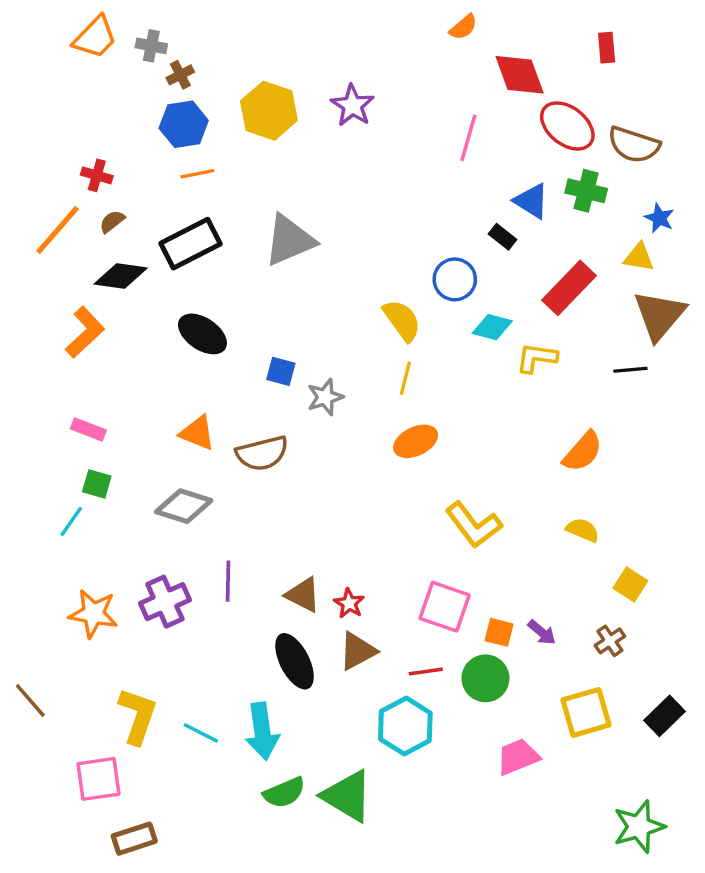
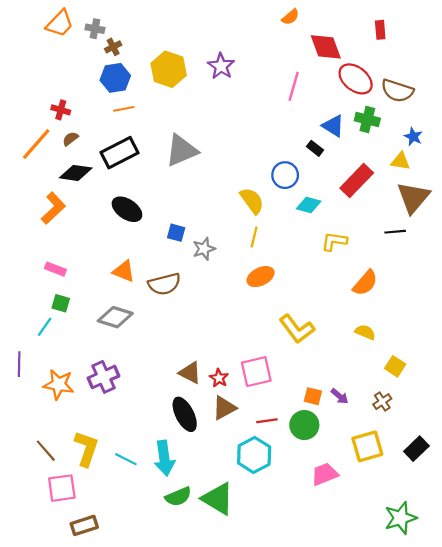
yellow L-shape: (537, 358) -> (334, 241), moved
purple line: (228, 581) -> (19, 364), moved
pink square: (445, 607) -> (256, 372), moved, turned -32
brown line: (30, 700) -> (46, 451), moved

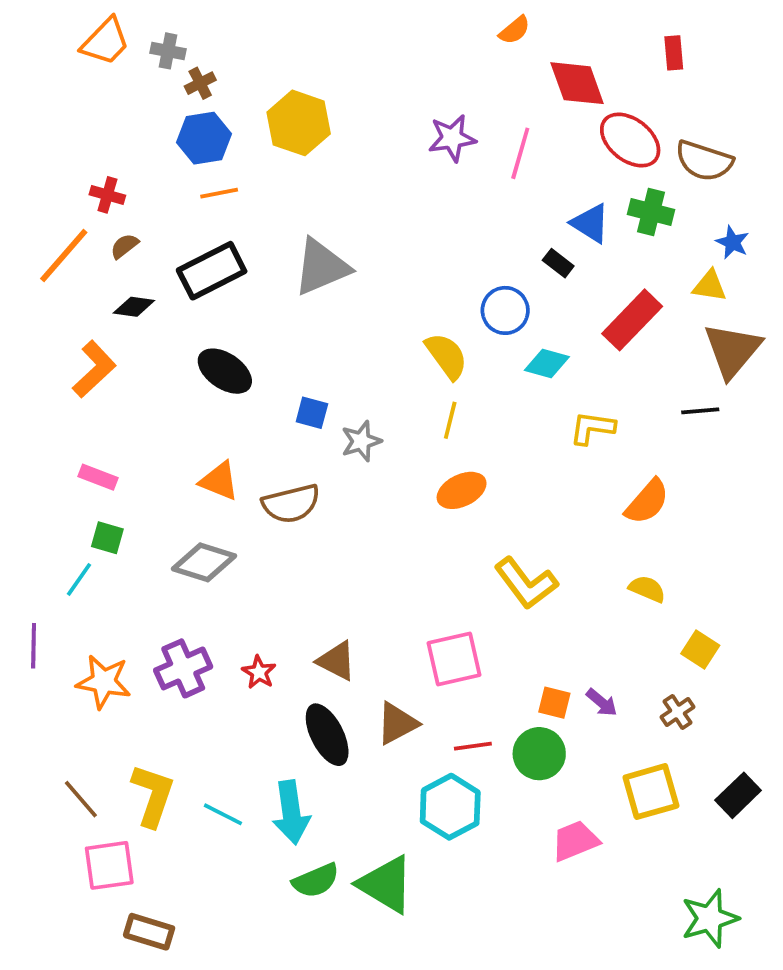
purple star: (221, 66) -> (452, 138), moved, turned 30
black diamond: (76, 173) -> (134, 307), size x0.7
red star: (219, 378) -> (259, 672), moved
brown rectangle: (84, 525) -> (149, 932), turned 35

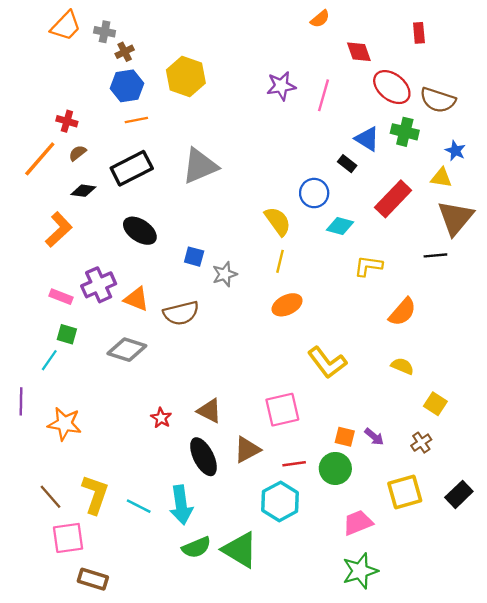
red diamond: (577, 83) -> (359, 52), size x0.7
purple cross: (183, 668) -> (99, 285), moved
green star: (710, 918) -> (360, 571), moved

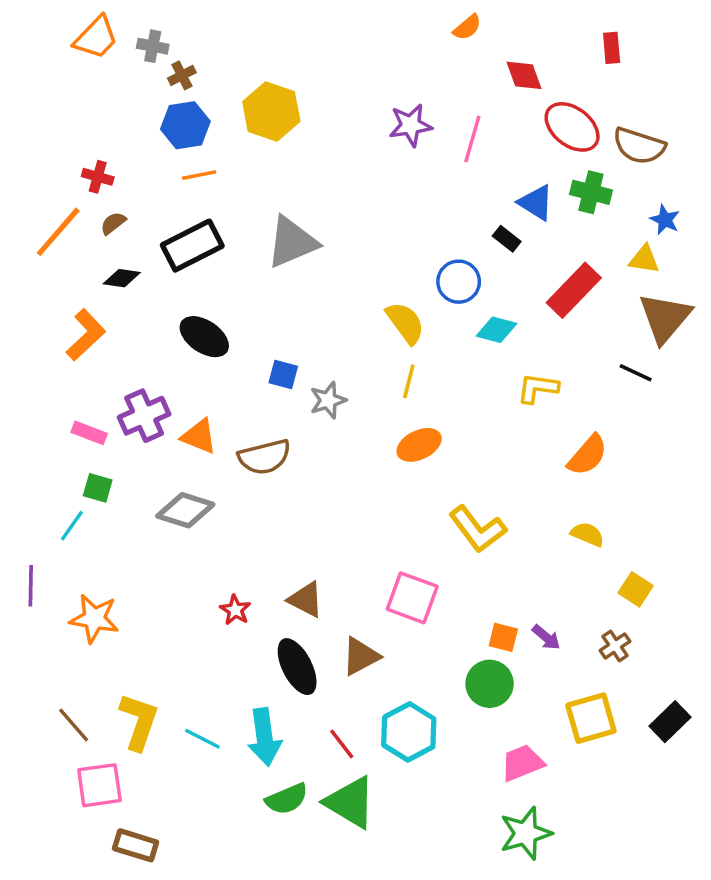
black line: (435, 255) -> (636, 373), turned 30
pink square: (282, 410) -> (412, 598), turned 33
red line: (294, 464) -> (342, 744), moved, turned 60

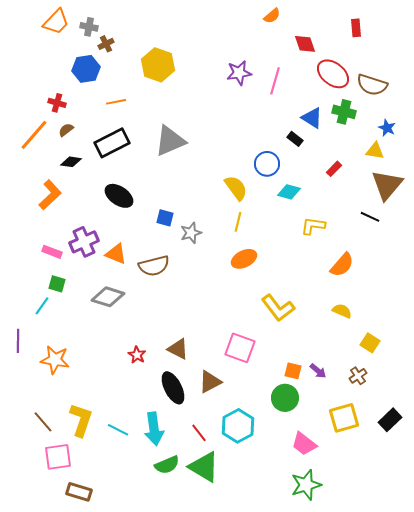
blue hexagon: (185, 125) -> (86, 69), moved
red rectangle: (574, 290) -> (334, 169), size x0.5
pink trapezoid: (522, 763) -> (304, 444), turned -120

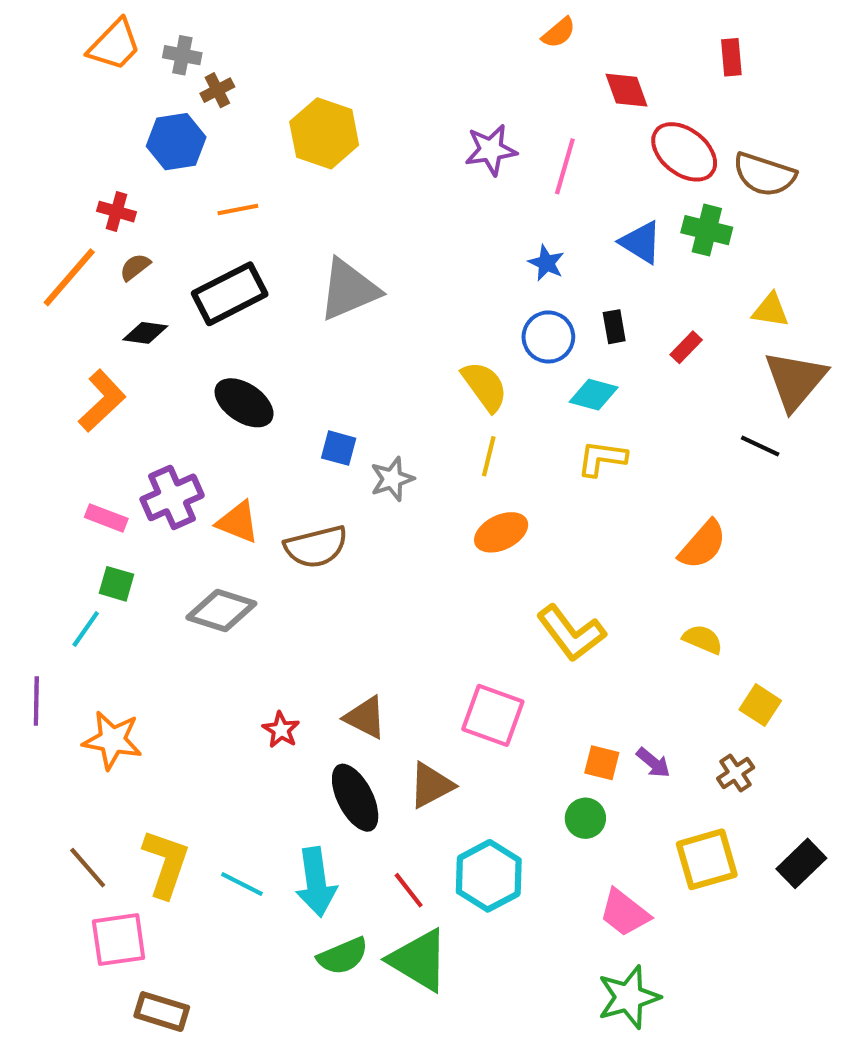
blue star: (387, 128) -> (546, 263), moved
black rectangle: (295, 139) -> (614, 327), moved, turned 42
yellow L-shape: (313, 226) -> (602, 458), moved
green circle: (285, 398) -> (585, 818), size x0.7

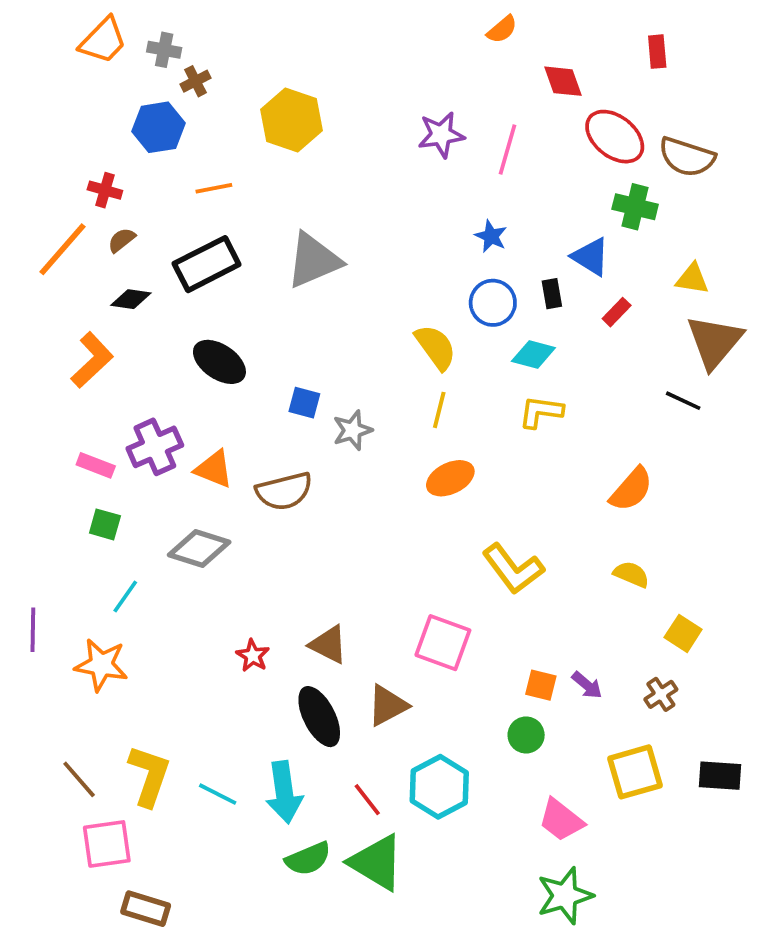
blue triangle: (641, 242) -> (591, 257), moved
cyan line: (86, 629) -> (125, 596), moved
black rectangle: (801, 863) -> (720, 776), turned 48

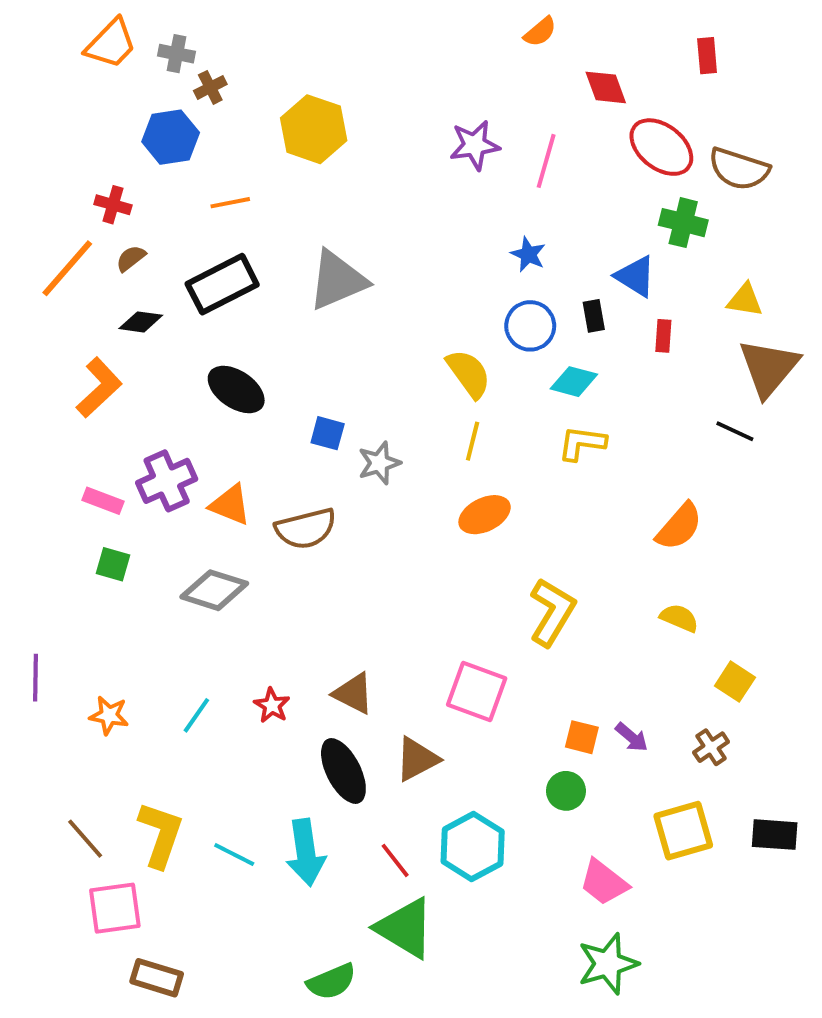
red rectangle: (617, 312) -> (663, 336), turned -40
yellow L-shape: (513, 569) -> (552, 612), turned -112
cyan line: (125, 596) -> (196, 715), moved
orange star: (101, 665) -> (109, 715), size x0.7
green semicircle: (308, 859) -> (332, 982), moved

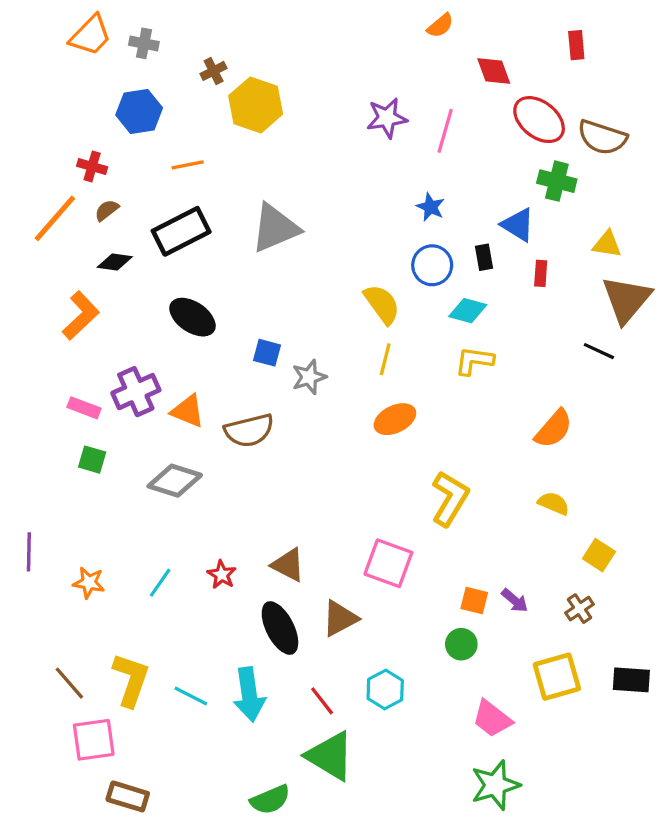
brown cross: (210, 87) -> (214, 71), moved
cyan hexagon: (473, 847) -> (385, 690), size x0.7

